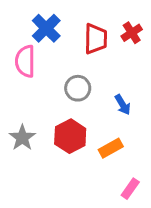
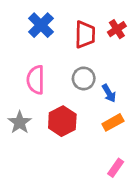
pink semicircle: (25, 61) -> (36, 80), moved
gray circle: (78, 88) -> (84, 78), moved
orange rectangle: (111, 148) -> (113, 122), moved

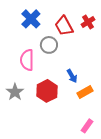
red trapezoid: (85, 35) -> (64, 26), turned 150
gray circle: (84, 78) -> (49, 45), moved
blue arrow: (109, 93) -> (72, 76), moved

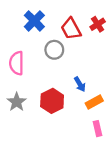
pink semicircle: (27, 60) -> (17, 63), moved
pink rectangle: (87, 126) -> (98, 129), moved, turned -48

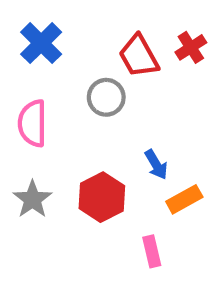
blue cross: (34, 21) -> (41, 43), moved
pink rectangle: (98, 129) -> (152, 251), moved

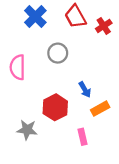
blue cross: (41, 43) -> (35, 17), moved
red trapezoid: (139, 56) -> (75, 17), moved
gray star: (32, 199) -> (27, 130), moved, turned -30

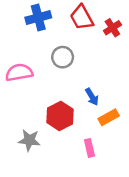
blue cross: (35, 17) -> (38, 18), turned 30
pink semicircle: (18, 67) -> (19, 72), turned 80

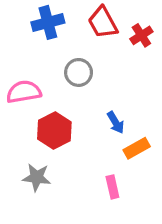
red hexagon: (60, 116) -> (54, 131), moved

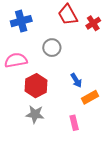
blue cross: (48, 22) -> (21, 21), moved
gray star: (37, 177) -> (35, 114), moved

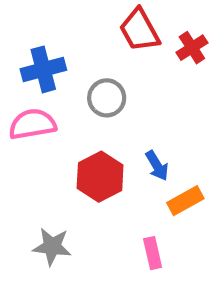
blue cross: (21, 21) -> (43, 69), moved
red hexagon: (36, 86) -> (100, 177), moved
gray star: (35, 114) -> (52, 247), moved

